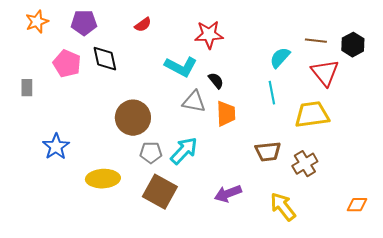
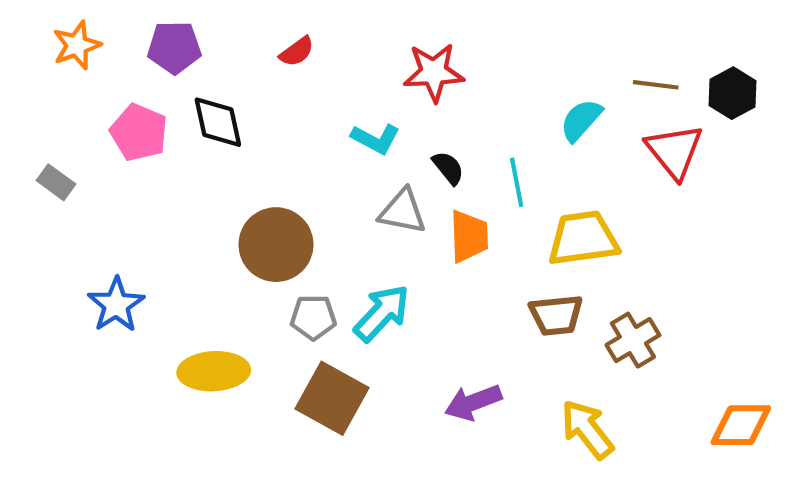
cyan L-shape: (181, 67) -> (376, 139), size x0.7
gray rectangle: (27, 88) -> (56, 182), turned -54
cyan line: (272, 93) -> (517, 182), moved
yellow trapezoid: (312, 115) -> (583, 238), moved
orange diamond: (357, 205) -> (741, 425), size x1.4

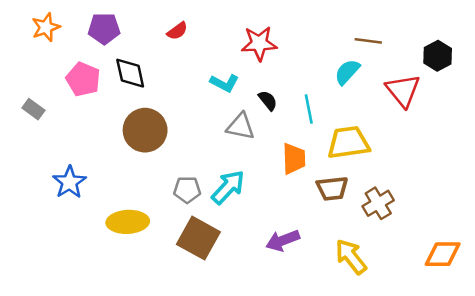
brown line: (656, 85) -> (368, 41), moved
orange trapezoid: (469, 236) -> (294, 159), moved
brown circle: (276, 245) -> (145, 130), moved

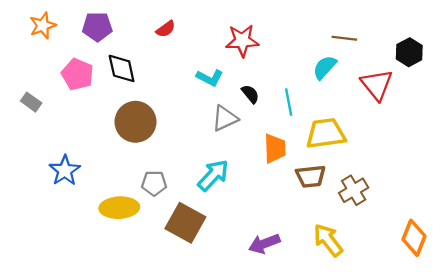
gray triangle: (241, 126) -> (225, 118), turned -36
gray pentagon: (187, 190) -> (154, 183), moved
purple arrow: (283, 240) -> (264, 244), moved
orange diamond: (443, 254) -> (414, 238), turned -68

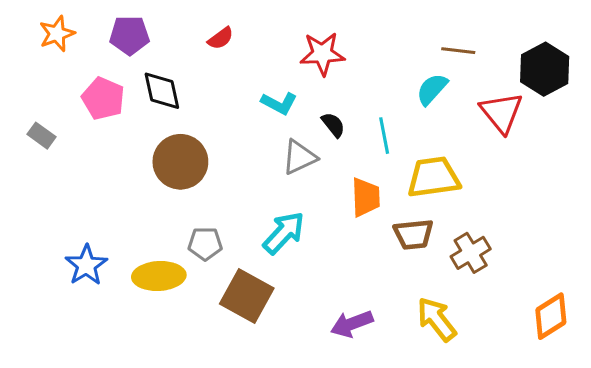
black hexagon: (409, 52) -> (545, 69), size x1.4
blue star: (65, 171) -> (86, 265), moved
orange diamond: (414, 238) -> (551, 316), turned 36

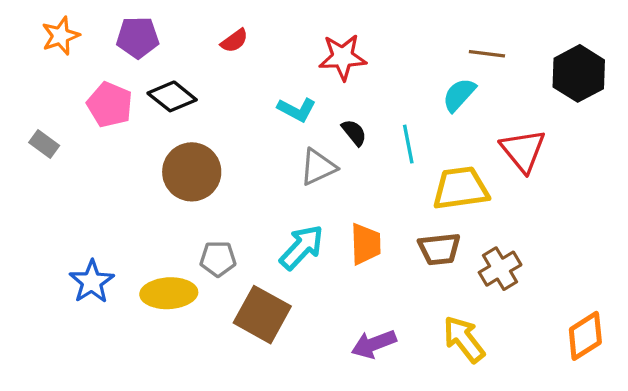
black diamond: (162, 91) -> (172, 96), turned -39
red triangle: (501, 112) -> (523, 151), moved
orange trapezoid: (366, 197) -> (366, 244), moved

